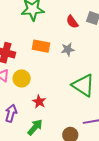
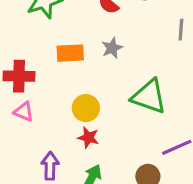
yellow circle: (22, 78) -> (86, 108), moved

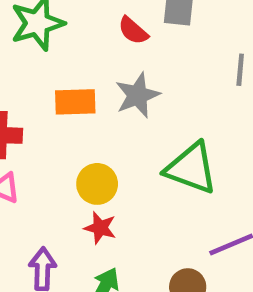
gray star: (112, 48) -> (137, 95), size x1.4

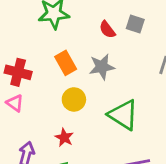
orange rectangle: (75, 102) -> (66, 63), turned 50
yellow circle: (97, 184) -> (74, 99), moved

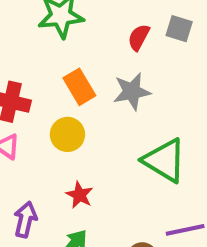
red semicircle: (107, 30) -> (139, 37), turned 66
yellow circle: (74, 99) -> (67, 134), moved

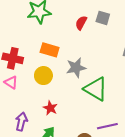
orange rectangle: (79, 87) -> (50, 50), turned -42
gray star: (132, 91) -> (76, 68), moved

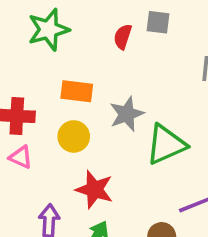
green triangle: (96, 89) -> (166, 144), turned -45
red star: (50, 108) -> (94, 189), size x1.5

